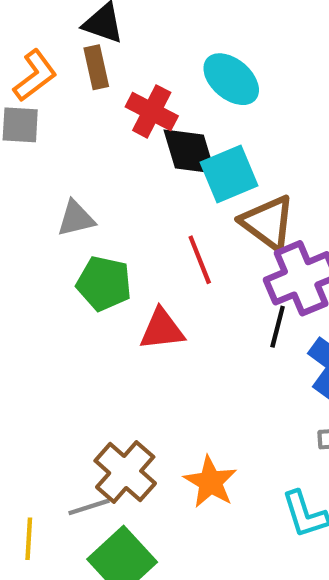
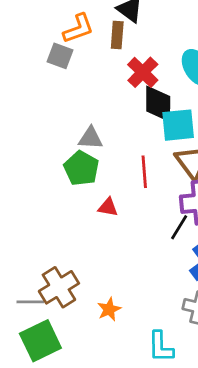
gray triangle: (76, 218) -> (91, 138), moved
red triangle: (162, 329) -> (108, 207), size x0.7
orange star: (210, 482) -> (109, 309), size x0.7

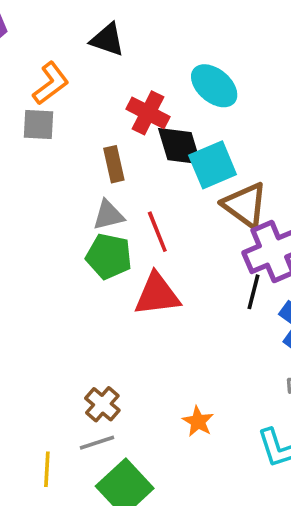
brown rectangle: (117, 35) -> (114, 164), moved
red line: (144, 172) -> (157, 232), moved
red triangle: (108, 207) -> (157, 294), size x1.8
brown cross: (59, 287) -> (102, 404), moved, size x0.7

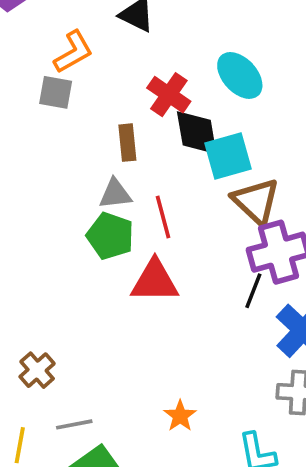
brown cross: (102, 404) -> (37, 370), moved

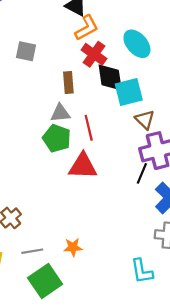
orange L-shape: (73, 52) -> (87, 28), moved
brown triangle: (256, 201) -> (145, 120), size x0.7
orange star: (180, 416) -> (73, 247), moved, turned 30

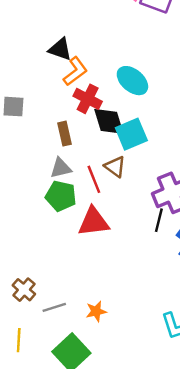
brown triangle: (145, 120) -> (115, 167), moved
gray line: (32, 251) -> (54, 307), moved

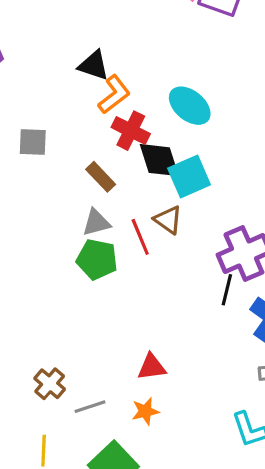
brown rectangle: (64, 134) -> (101, 177), turned -30
red triangle: (94, 222) -> (152, 367), moved, size x0.7

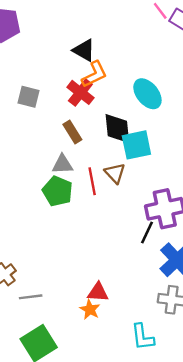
red cross: (131, 131) -> (80, 92), moved
red triangle: (152, 367) -> (98, 292), moved
orange star: (145, 411) -> (90, 309), moved, turned 30

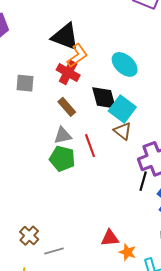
black triangle: (84, 50) -> (65, 37), size x1.4
cyan square: (136, 145) -> (122, 109), turned -32
brown triangle: (115, 173) -> (123, 131), moved
orange star: (90, 309) -> (128, 252), moved

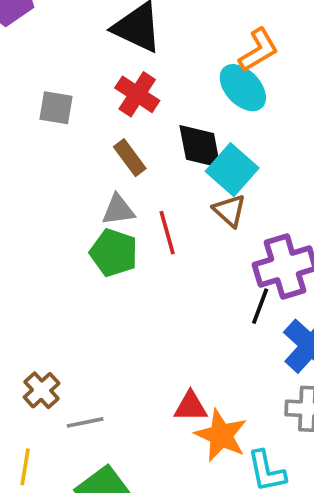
orange L-shape: (77, 55) -> (259, 50), moved
orange star: (128, 252) -> (221, 435), size x1.6

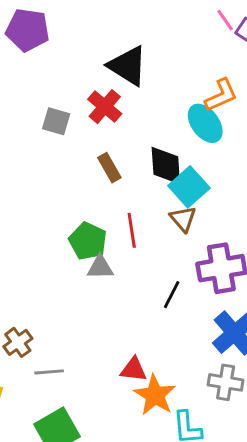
red cross: (137, 94) -> (105, 107), moved
gray triangle: (118, 210) -> (100, 267), moved
black line: (260, 306) -> (172, 295), moved

